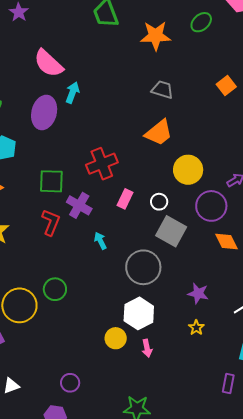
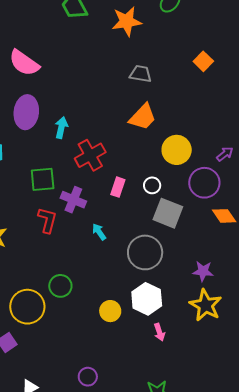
cyan arrow: (72, 93) -> (61, 128), moved
yellow star: (196, 328) -> (206, 305), size x2.0
yellow circle: (116, 338) -> (110, 311), moved

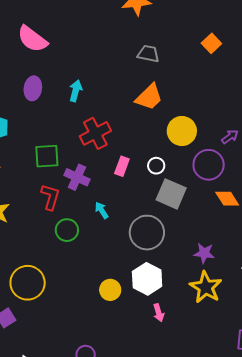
purple ellipse: (26, 112) -> (33, 88), size x0.7
cyan arrow: (61, 128) -> (76, 91), moved
green circle: (60, 286) -> (67, 230), moved

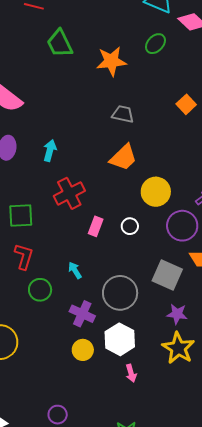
purple cross: (77, 177) -> (82, 314), moved
gray square: (171, 194) -> (167, 275), moved

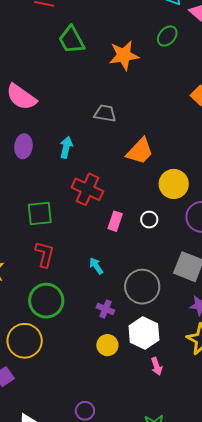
gray trapezoid: (123, 114) -> (105, 113), moved
red cross: (69, 193) -> (87, 189), turned -36
green circle: (40, 290) -> (46, 301), moved, size x1.5
purple cross: (82, 314) -> (105, 309), size x0.7

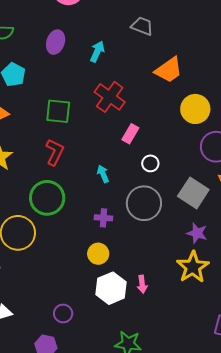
white circle: (149, 220) -> (150, 163), moved
purple cross: (105, 309) -> (103, 218), turned -30
white hexagon: (144, 333) -> (111, 288), moved

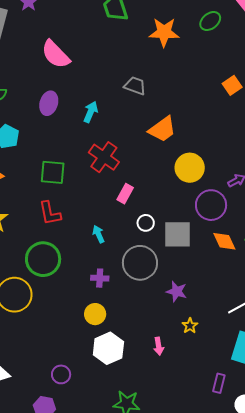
red L-shape: (55, 152) -> (50, 213), turned 144
gray square: (193, 193) -> (177, 234), moved, turned -32
purple star: (197, 233) -> (176, 291), moved
yellow star: (193, 267) -> (190, 326), size x0.5
pink arrow: (142, 284) -> (159, 346), moved

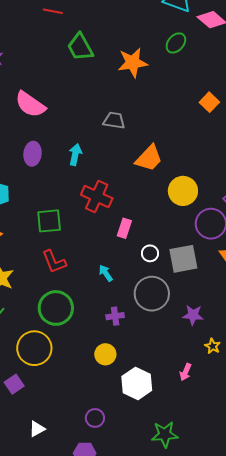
yellow circle: (95, 314) -> (105, 354), moved
pink arrow: (159, 346) -> (186, 372), turned 42

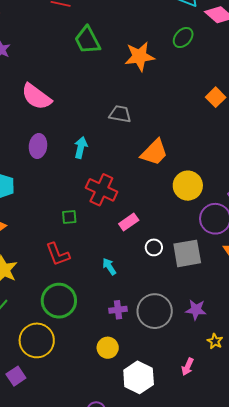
green square: (49, 221) -> (69, 217), moved, size x0.6
pink rectangle: (124, 228) -> (129, 222), turned 36
gray circle: (152, 294) -> (155, 311), moved

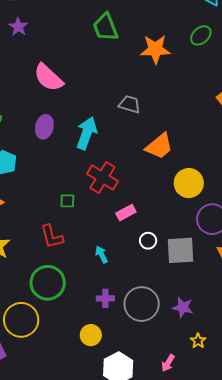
cyan arrow: (81, 147) -> (87, 133), size x1.5

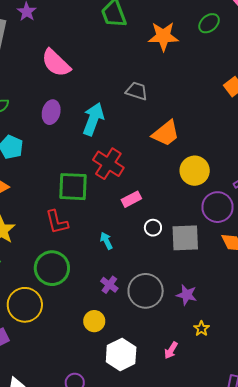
green square: (67, 201) -> (73, 187), size x2.0
purple cross: (105, 298) -> (109, 285), turned 36

